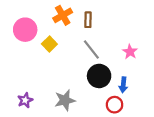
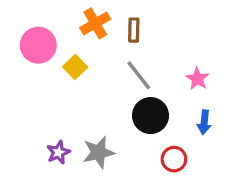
blue arrow: (123, 85) -> (204, 122), moved
purple star: (25, 100) -> (58, 152), moved

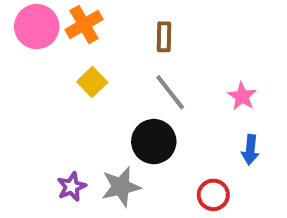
orange cross: (95, 23) -> (84, 24), moved
pink circle: (38, 45) -> (37, 27), moved
black circle: (151, 116) -> (154, 142), moved

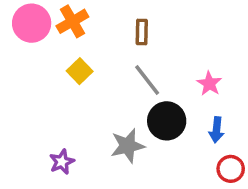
black circle: (154, 142) -> (167, 121), moved
gray star: (121, 187) -> (128, 146), moved
red circle: (213, 195) -> (231, 169), moved

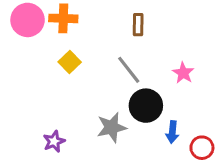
orange cross: (72, 21) -> (63, 18), turned 32
brown rectangle: (142, 32) -> (138, 25), moved
blue arrow: (216, 130) -> (172, 132), moved

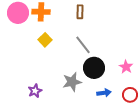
brown rectangle: (138, 25) -> (80, 12), moved
pink star: (183, 73) -> (126, 67), moved
blue arrow: (172, 132) -> (104, 93), moved, turned -104

